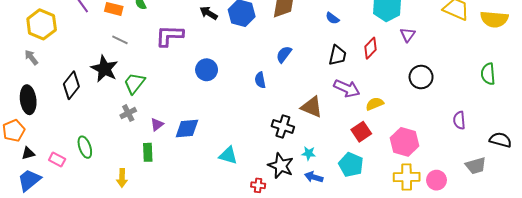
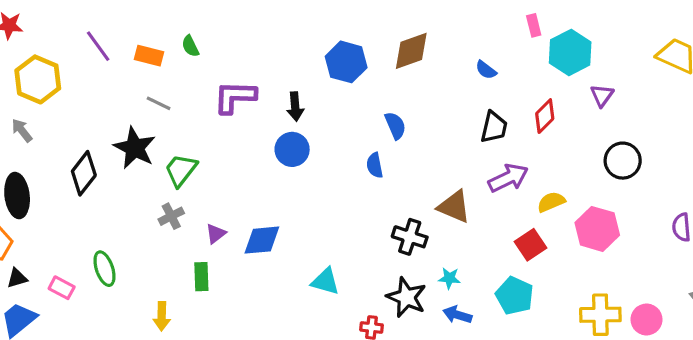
black arrow: (209, 13) -> (295, 106), moved, turned -126
blue semicircle: (284, 54) -> (395, 126), moved, turned 120
purple arrow: (347, 88) -> (508, 178), turned -50
pink hexagon: (405, 142) -> (597, 229), moved

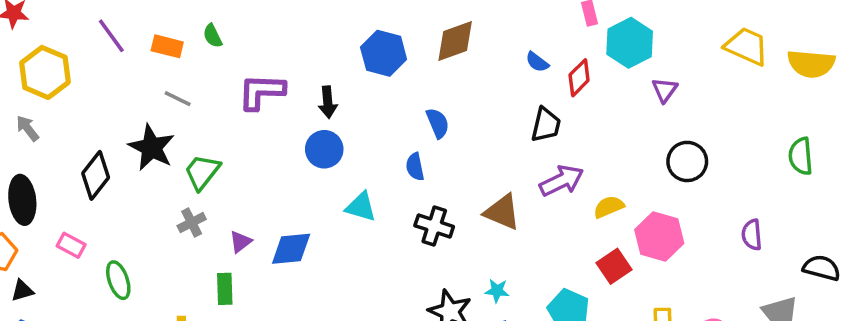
red diamond: (545, 116) -> (579, 78), moved
black cross: (410, 237) -> (434, 226), moved
red square: (530, 245) -> (614, 266), moved
cyan triangle: (325, 281) -> (361, 207), moved
pink rectangle: (62, 288) -> (71, 245), moved

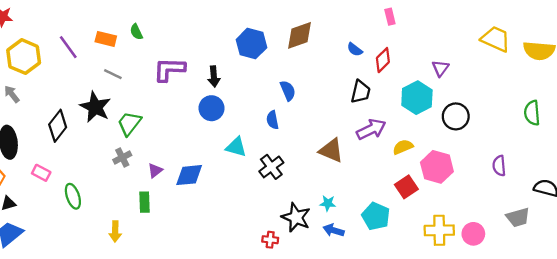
purple line: (111, 36) -> (68, 47), moved
cyan hexagon: (630, 43) -> (417, 98), moved
black cross: (434, 226) -> (271, 167), moved, turned 35

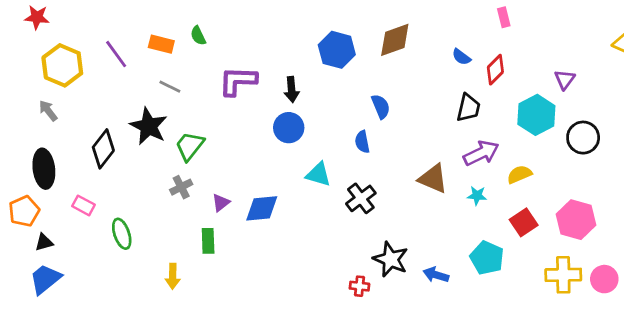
pink hexagon: (437, 167) -> (576, 220), moved
cyan star: (328, 203) -> (477, 196), moved

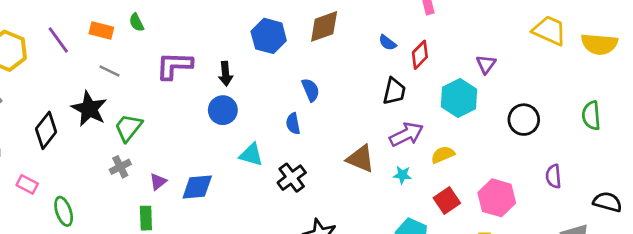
black circle: (583, 138) -> (524, 120), moved

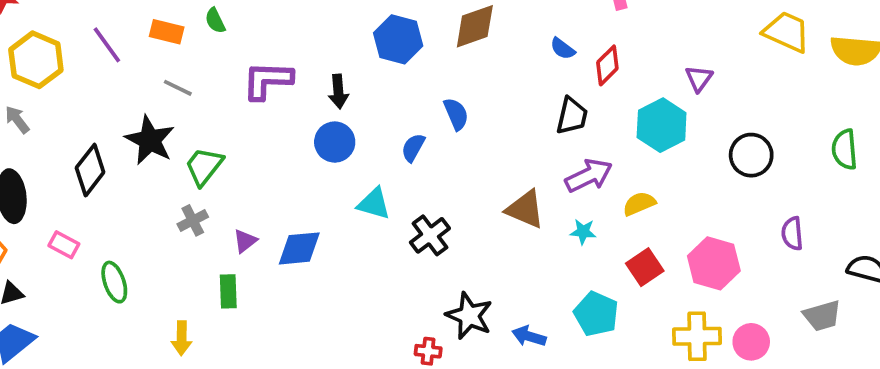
blue semicircle: (293, 124) -> (413, 148), moved, turned 40

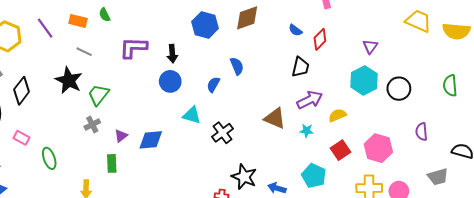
cyan hexagon: (662, 125) -> (364, 80), moved
black diamond: (90, 170) -> (22, 91), moved

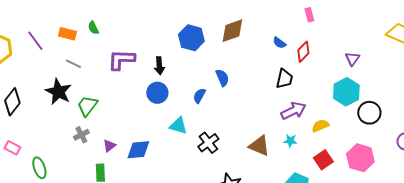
black circle: (399, 89) -> (369, 113), moved
brown triangle: (275, 118) -> (259, 146), moved

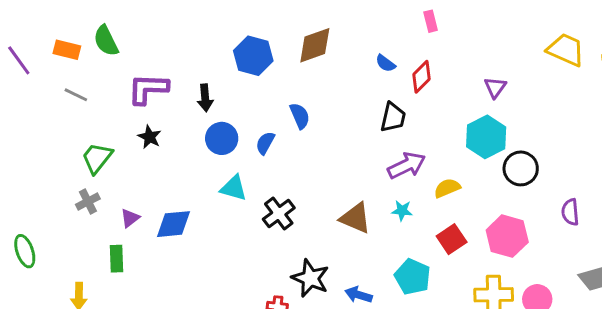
green semicircle: (93, 28) -> (106, 41), size x1.5
black star: (58, 92) -> (150, 137), moved, size x0.6
blue circle: (157, 93) -> (222, 138), moved

